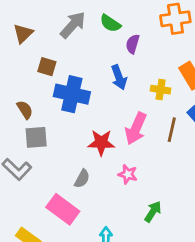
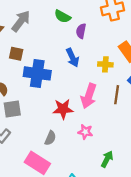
gray arrow: (73, 25) -> (21, 21), moved

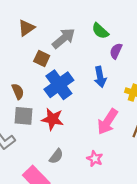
gray arrow: (21, 21) -> (64, 38), moved
blue cross: (37, 73) -> (59, 85), turned 32
red star: (63, 109) -> (52, 119), moved

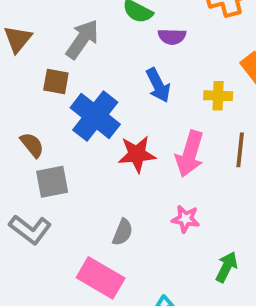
purple semicircle: (116, 51) -> (172, 37), turned -98
red star: (52, 119) -> (137, 154), moved

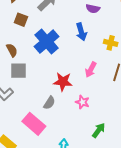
brown square: (56, 81) -> (21, 20), moved
red star: (137, 154) -> (63, 82), moved
pink arrow: (190, 154) -> (91, 70), size x0.7

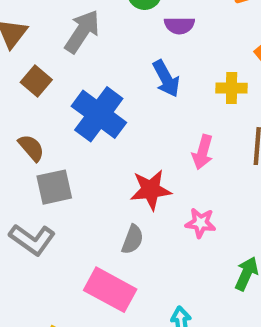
brown square: (21, 20) -> (36, 81), turned 32

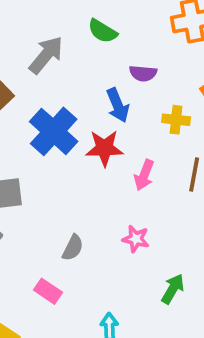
purple semicircle: (179, 25) -> (143, 73), moved
red star: (151, 190) -> (104, 148), moved
pink rectangle: (110, 290) -> (48, 291), size x0.6

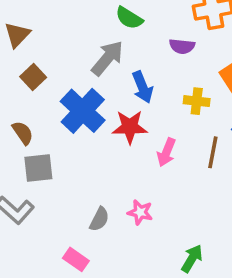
gray arrow: (46, 55) -> (107, 58), moved
purple semicircle: (143, 73) -> (182, 46), moved
pink star: (136, 239) -> (140, 212), moved

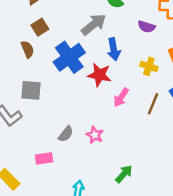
brown semicircle: (23, 133) -> (28, 49), moved
pink rectangle: (76, 259) -> (44, 158), turned -54

